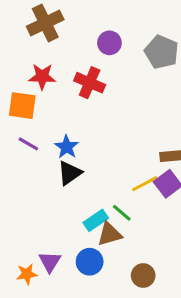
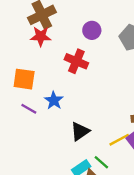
red star: (42, 77) -> (41, 36), moved
blue star: (67, 147) -> (54, 100), moved
black triangle: (70, 173) -> (80, 131), moved

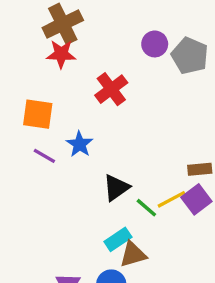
purple circle: (92, 30) -> (155, 44), moved
red cross: (76, 61) -> (111, 89), turned 30
green line: (101, 162) -> (146, 208), moved

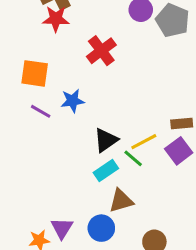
blue star: (80, 144) -> (73, 101), turned 30
yellow line: (171, 199) -> (144, 142), moved
cyan rectangle: (118, 239) -> (106, 170), moved

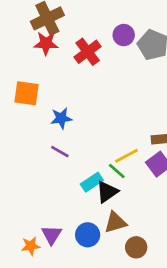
red cross: (101, 51) -> (88, 52), moved
purple line: (41, 111) -> (60, 152), moved
black triangle: (106, 140) -> (107, 192), moved
brown triangle: (121, 201) -> (115, 222), moved

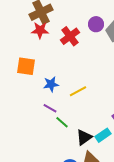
yellow line: (126, 156) -> (78, 91), moved
green line: (117, 171) -> (62, 122), moved
cyan rectangle: (92, 182) -> (103, 135), moved

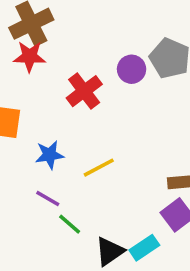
purple circle: (96, 24) -> (132, 69), moved
red cross: (70, 36) -> (84, 91), moved

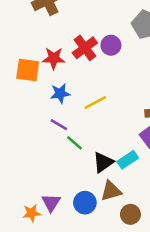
red star: (30, 56) -> (54, 58), moved
purple circle: (132, 69) -> (111, 45), moved

